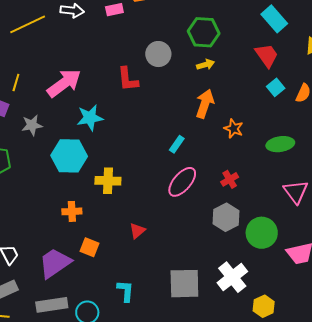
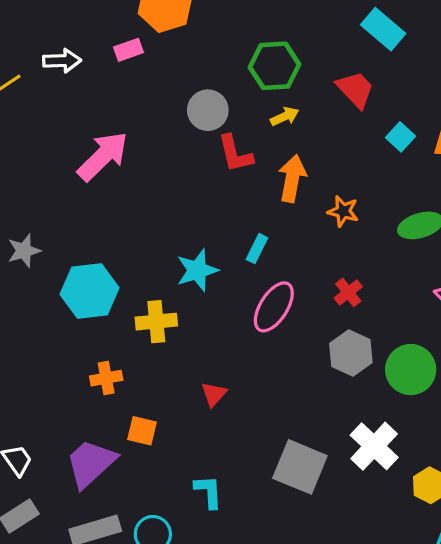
red trapezoid: (267, 55) -> (355, 89), moved
red L-shape: (128, 79) -> (235, 154), moved
pink arrow: (64, 83) -> (103, 156), moved
cyan star: (90, 118) -> (197, 270), moved
gray square: (184, 284) -> (300, 467), turned 32

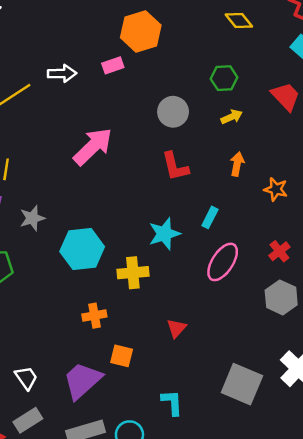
green hexagon: (274, 66) -> (224, 78), size x0.7
red L-shape: (235, 154) -> (175, 166), moved
orange arrow: (292, 178) -> (237, 164), size x0.7

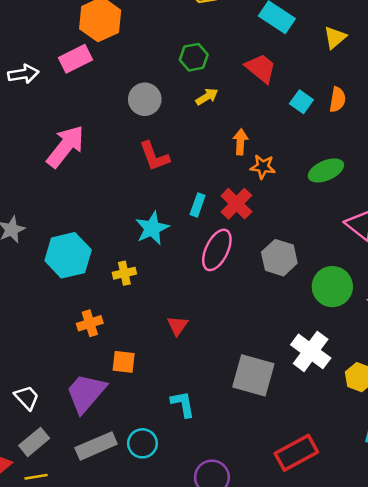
pink rectangle: (113, 65) -> (76, 59), size x1.4
orange arrow: (237, 164) -> (240, 142), moved
red cross: (279, 251) -> (236, 204), moved, size x1.4
yellow cross: (133, 273) -> (124, 273), size x0.7
gray hexagon: (281, 297) -> (279, 258), moved

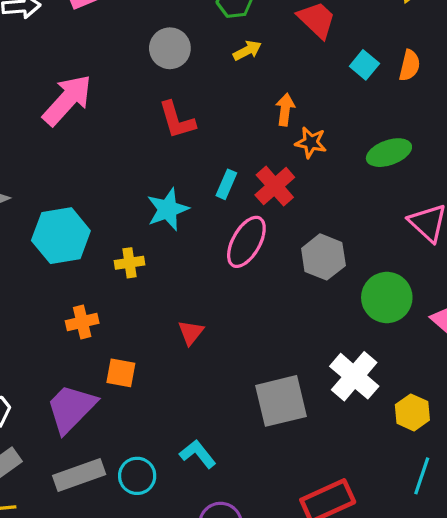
gray square: (253, 375) -> (281, 401), turned -33
cyan L-shape: (183, 404) -> (198, 454), moved, turned -32

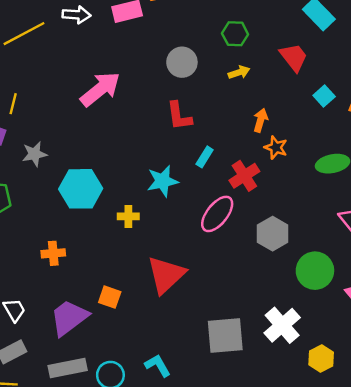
cyan rectangle: (226, 184) -> (205, 157), moved
orange cross: (82, 322) -> (53, 253), moved
red triangle: (191, 332) -> (166, 275), size x2.0

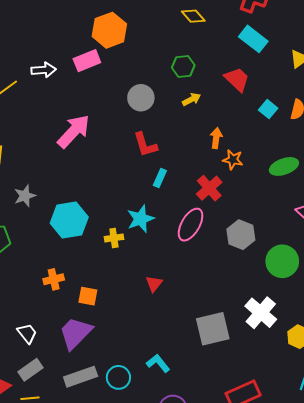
cyan rectangle: (205, 157) -> (160, 178), moved
cyan star: (163, 181) -> (141, 219), moved
red triangle: (166, 275) -> (154, 284), size x0.5
orange square: (110, 297) -> (88, 296), moved

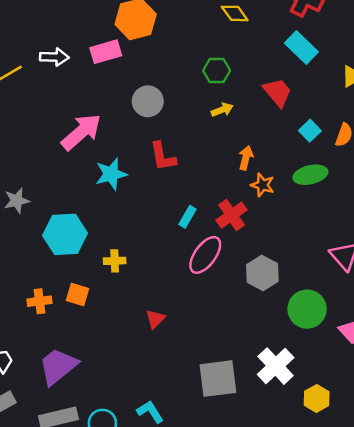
gray circle: (141, 98) -> (148, 101), moved
green ellipse: (284, 166) -> (310, 175), moved
cyan rectangle: (160, 178) -> (187, 217), moved
cyan star: (141, 219) -> (111, 174), moved
orange square: (88, 296) -> (78, 294), moved

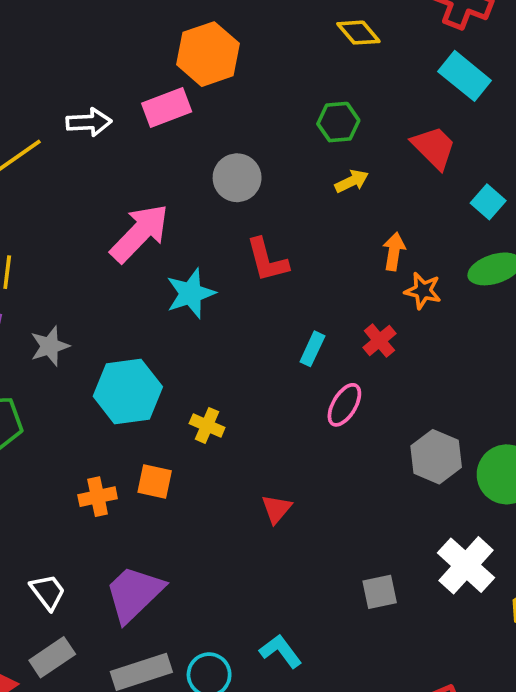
red cross: (232, 215) -> (379, 341), size x0.7
pink ellipse: (205, 255) -> (344, 405), size x0.7
yellow cross: (115, 261) -> (207, 425), turned 30
gray hexagon: (262, 273) -> (436, 457), moved
gray square: (218, 379) -> (380, 592), size x0.6

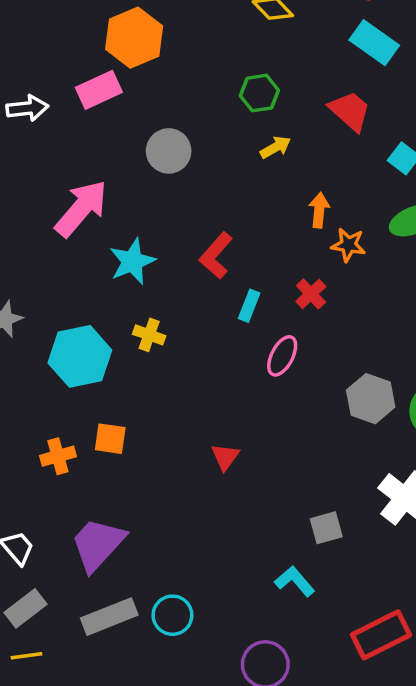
red L-shape: (267, 260) -> (216, 256), moved, turned 60
yellow cross: (207, 425) -> (149, 335), moved
cyan L-shape: (281, 651) -> (295, 581), moved

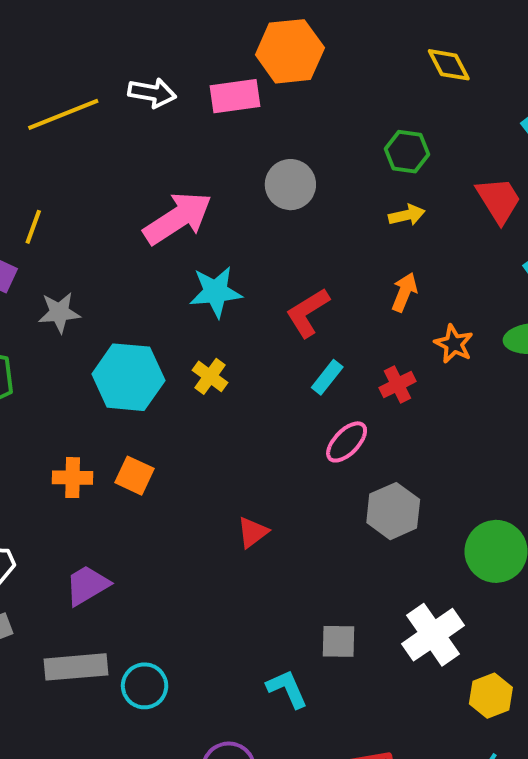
orange arrow: (319, 210) -> (404, 292), moved
gray hexagon: (371, 399) -> (393, 511), moved
purple trapezoid: (98, 544) -> (87, 585), size x0.7

